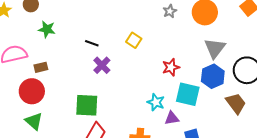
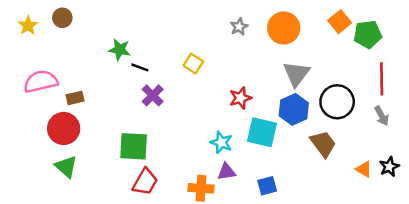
green star: (47, 29) -> (120, 50), moved
purple triangle: (172, 118) -> (226, 172), moved

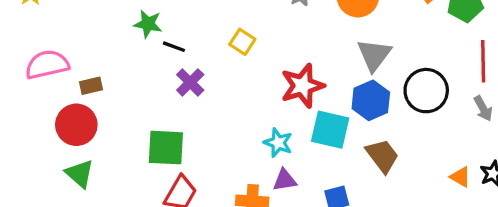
red star: (240, 98) -> (303, 86), size x1.5
brown trapezoid: (323, 144) -> (382, 156), moved

